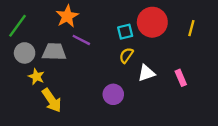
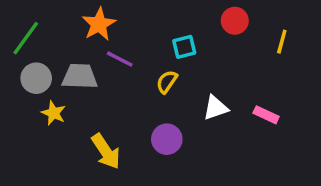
red circle: (152, 22) -> (235, 21), moved, size x0.6
yellow semicircle: (126, 55) -> (167, 82), moved
pink rectangle: (181, 78) -> (266, 115), turned -42
yellow arrow: (52, 100) -> (106, 151), moved

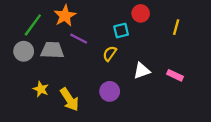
red circle: (235, 21) -> (141, 13), moved
green line: (26, 38) -> (33, 25), moved
yellow line: (282, 42) -> (176, 27), moved
yellow star: (54, 113) -> (41, 89), moved

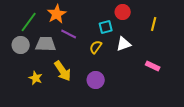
white triangle: (142, 71) -> (124, 44), moved
yellow arrow: (70, 99) -> (63, 71), moved

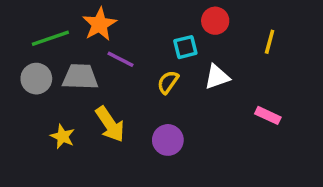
green line: (29, 22) -> (50, 38), turned 35

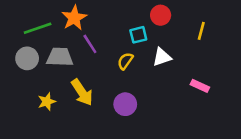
purple line: (120, 59) -> (90, 44), turned 30
yellow star: (63, 136) -> (47, 102), turned 30

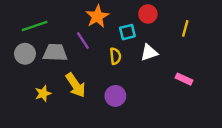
orange star: (74, 18) -> (97, 16), moved
yellow semicircle: (125, 61) -> (115, 56), turned 140

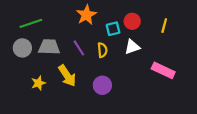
red circle: (148, 14) -> (132, 21), moved
purple line: (83, 41) -> (79, 48), moved
pink rectangle: (184, 79) -> (163, 70), size x1.5

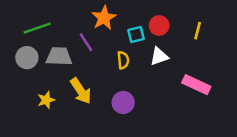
purple line: (79, 48) -> (86, 42), moved

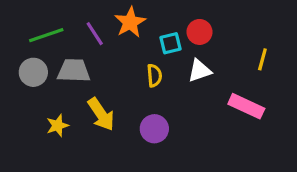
yellow line: (198, 31) -> (262, 59), moved
purple line: (86, 42) -> (95, 34), moved

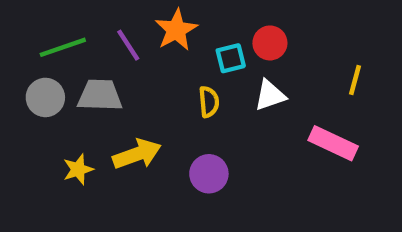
yellow arrow: (101, 114) -> (137, 154), turned -76

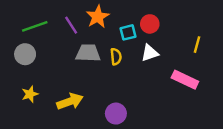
gray trapezoid: (100, 95) -> (88, 53), moved
yellow arrow: (137, 154) -> (70, 101), moved
yellow star: (78, 169) -> (30, 94), moved
purple circle: (209, 174) -> (116, 114), moved

